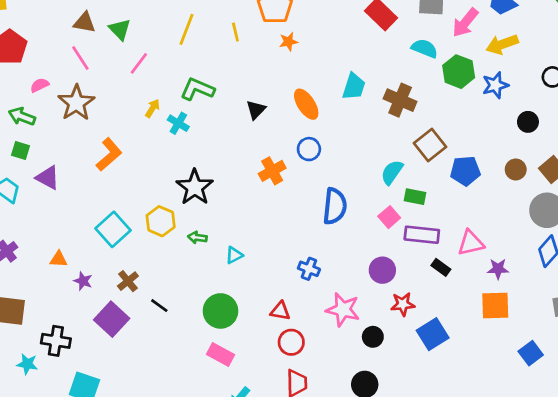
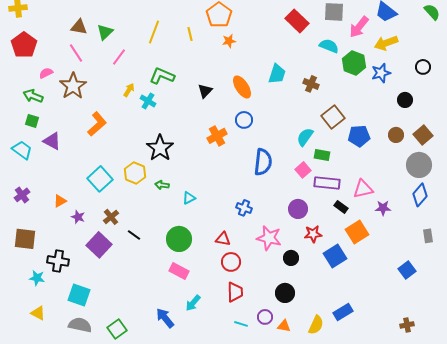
green triangle: (120, 29) -> (105, 32), turned 30
brown cross: (400, 100) -> (311, 84), size x0.7
orange triangle: (59, 259) -> (60, 201), turned -32
orange square: (495, 306) -> (357, 232), moved, turned -30

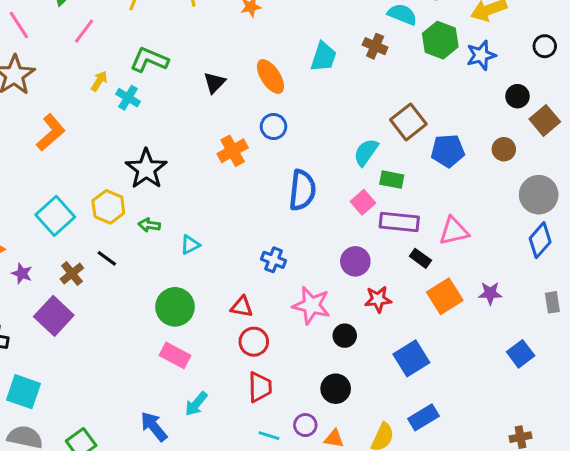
brown cross: (311, 84) -> (375, 46), moved
brown square: (423, 135) -> (545, 120), moved
purple star: (383, 208) -> (490, 293), moved
black line: (134, 235) -> (107, 258), moved
blue square: (335, 256) -> (411, 358), moved

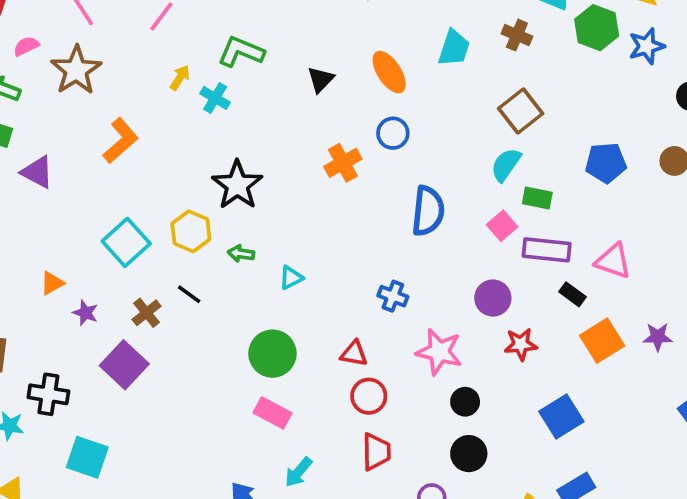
brown square: (408, 122) -> (521, 111), moved
pink triangle: (454, 231) -> (613, 261), turned 32
black circle: (345, 336) -> (465, 402), moved

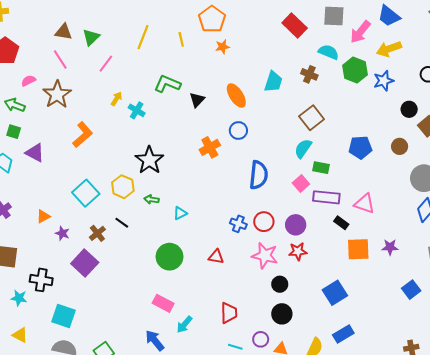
green L-shape: (241, 52) -> (167, 84), moved
orange square: (602, 341) -> (358, 249), turned 30
red star: (521, 344) -> (298, 251), moved
red circle: (369, 396) -> (264, 222), moved
pink rectangle: (272, 413) -> (163, 303), moved

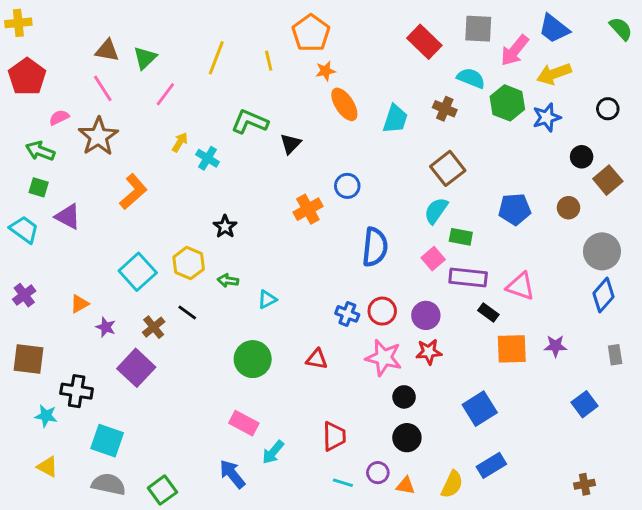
orange ellipse: (236, 96) -> (344, 104), moved
black star: (149, 160) -> (225, 227), size x0.6

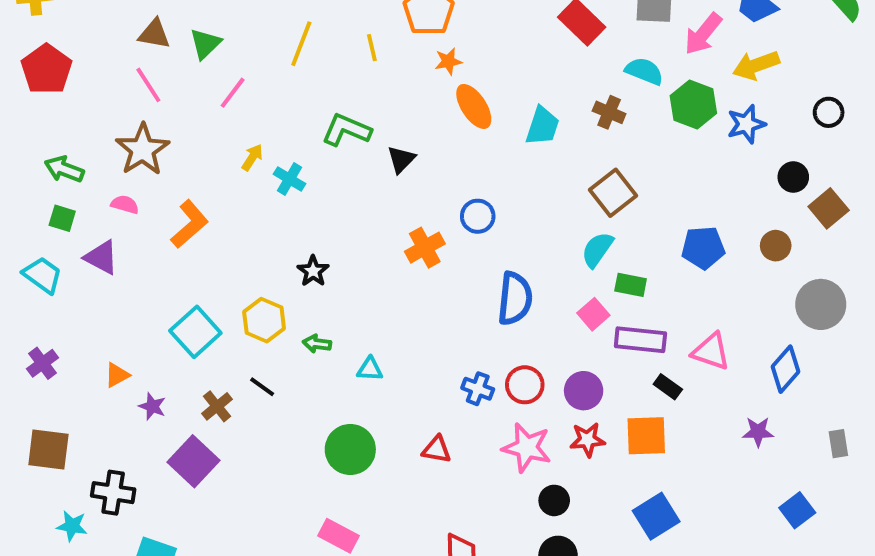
pink semicircle: (59, 117) -> (125, 204), moved, turned 42
blue diamond: (603, 295) -> (785, 369), moved
cyan triangle: (267, 299) -> (370, 369), turned 30
orange square: (512, 349) -> (646, 436), moved

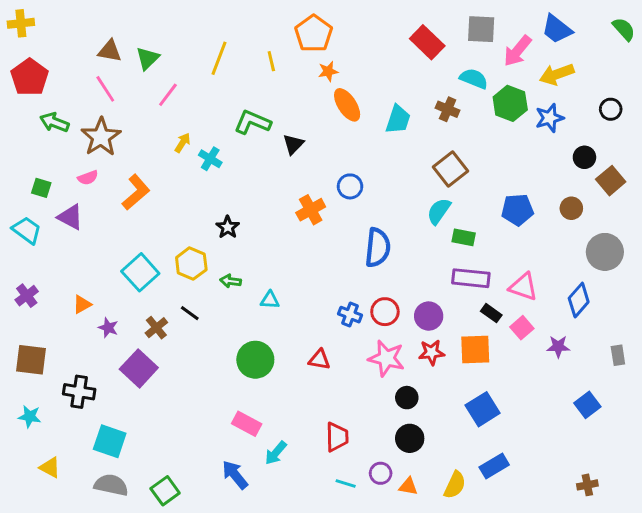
green arrow: (64, 169) -> (54, 122), moved
pink semicircle: (125, 204) -> (88, 178), turned 144
pink square: (593, 314) -> (522, 328), moved
cyan star: (72, 526) -> (30, 417), moved

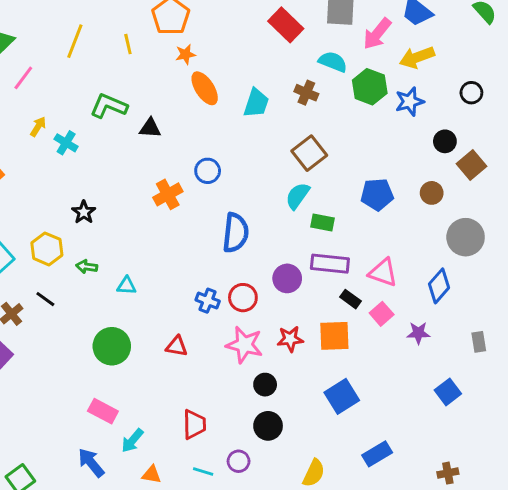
black triangle: (293, 144) -> (150, 128), turned 50
purple circle: (429, 316) -> (287, 278), moved
blue rectangle: (494, 466) -> (377, 454), moved
orange triangle: (408, 486) -> (152, 474), moved

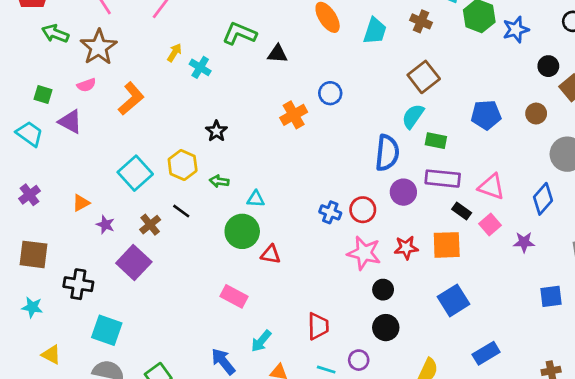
blue semicircle: (236, 233) -> (387, 153), moved
green circle: (112, 346) -> (242, 231), moved
red triangle: (177, 346) -> (271, 254), moved
blue square: (448, 392) -> (551, 296), turned 30
pink rectangle: (103, 411) -> (234, 296), moved

